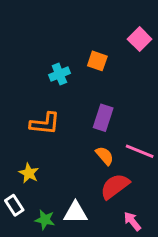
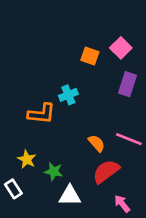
pink square: (140, 39) -> (121, 48), moved
cyan cross: (59, 74) -> (68, 95), moved
purple rectangle: (103, 118) -> (127, 84), moved
green star: (45, 220) -> (54, 171), moved

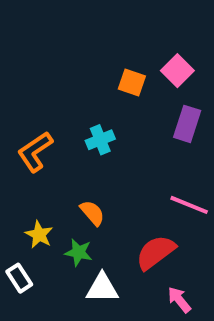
orange L-shape: (42, 114) -> (35, 152), moved, turned 140
orange semicircle: (97, 143) -> (92, 213), moved

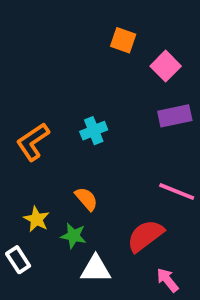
orange square: (132, 82) -> (123, 40), moved
purple rectangle: (187, 124) -> (175, 116), turned 60

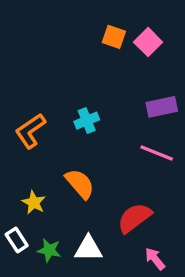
pink square: (166, 66) -> (148, 42), moved
pink line: (177, 191) -> (157, 153), moved
orange semicircle: (86, 199) -> (80, 184), size x1.4
green star: (73, 236) -> (49, 250), moved

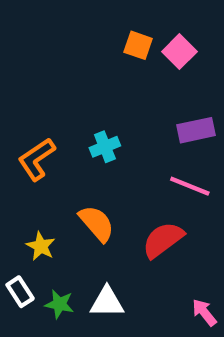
red semicircle: (134, 218) -> (163, 240), moved
pink arrow: (155, 259) -> (204, 312), moved

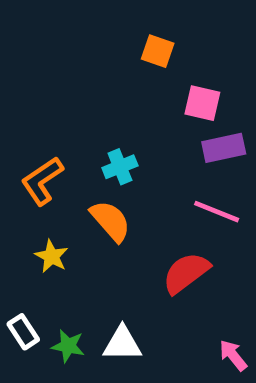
pink square: (179, 52) -> (202, 103), moved, turned -32
orange semicircle: (97, 223) -> (111, 221), moved
yellow star: (41, 246) -> (52, 256), moved

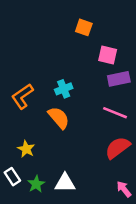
yellow star: (52, 256) -> (26, 149), moved
red semicircle: (186, 273) -> (118, 148), moved
green star: (68, 346) -> (36, 184), turned 30

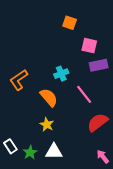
cyan cross: (64, 89) -> (61, 74), moved
pink line: (115, 113) -> (84, 94), moved, turned 30
yellow star: (26, 149) -> (47, 124), moved

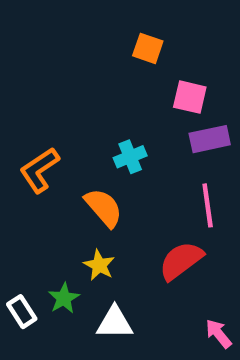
pink line: (84, 94) -> (208, 205), moved, turned 30
red semicircle: (98, 122) -> (181, 261), moved
green star: (30, 153) -> (64, 298), moved

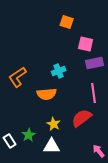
orange semicircle: (104, 208) -> (47, 94), turned 126
yellow star: (99, 265) -> (54, 124), moved

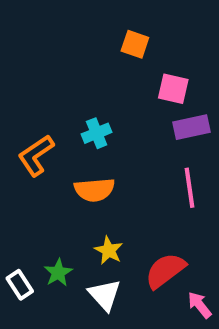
cyan cross: (59, 71) -> (97, 133), moved
red semicircle: (82, 118) -> (165, 271), moved
white triangle: (52, 146) -> (105, 295), turned 48

